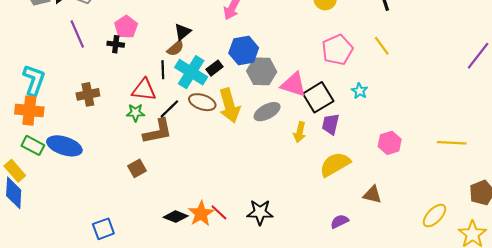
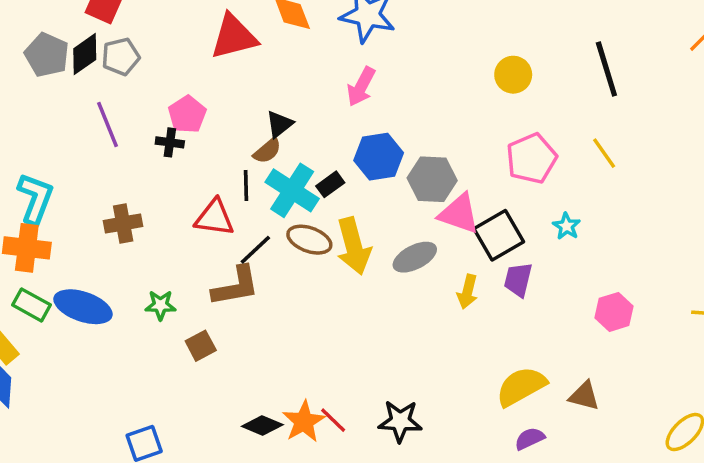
gray hexagon: (262, 71) -> (432, 179), moved
green star: (135, 113) -> (160, 305), moved
yellow semicircle: (335, 164) -> (521, 386), moved

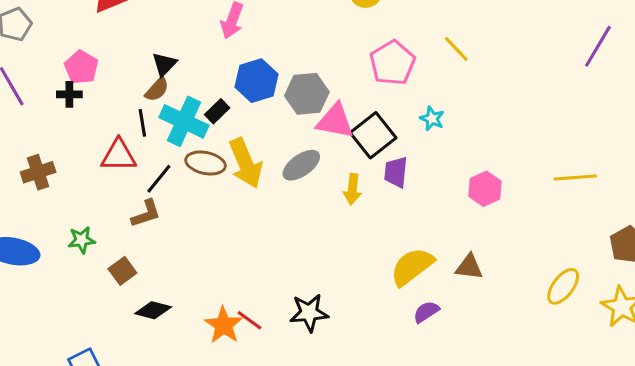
brown L-shape: (236, 286) -> (146, 214), size x0.7
black diamond: (262, 426) -> (153, 310), moved

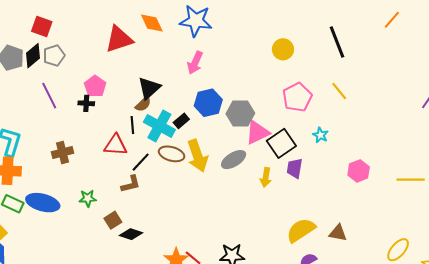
black triangle: (164, 64) -> (149, 88), size x1.4
pink triangle: (335, 121) -> (257, 132), turned -40
pink hexagon: (485, 189) -> (359, 171), moved
black diamond: (153, 310) -> (131, 234), moved

